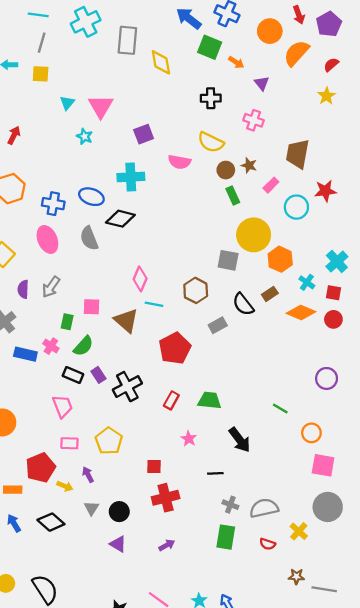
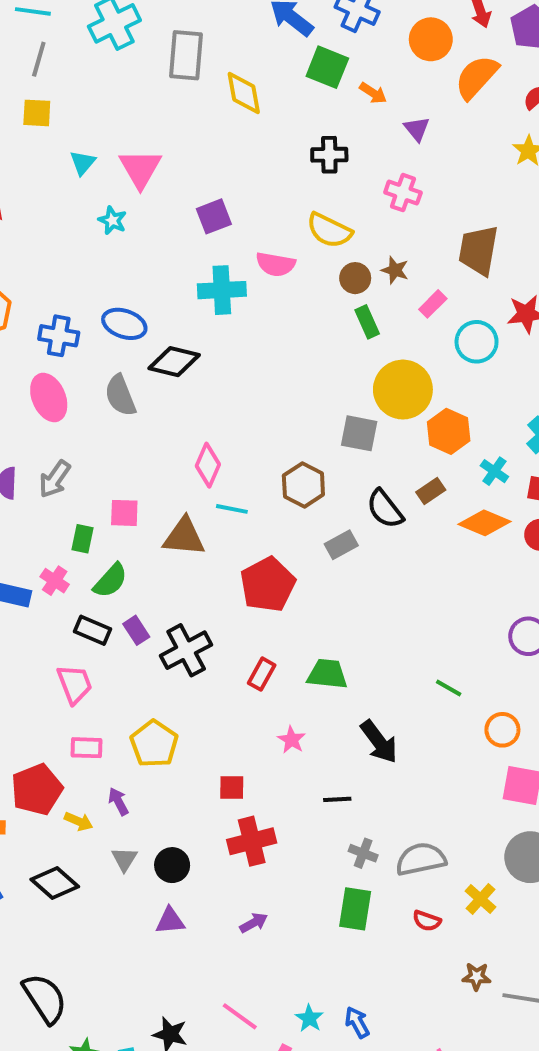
cyan cross: (131, 177) -> (222, 290), moved
brown triangle: (126, 321) -> (184, 537), turned -36
purple triangle: (118, 544) -> (170, 921), turned -36

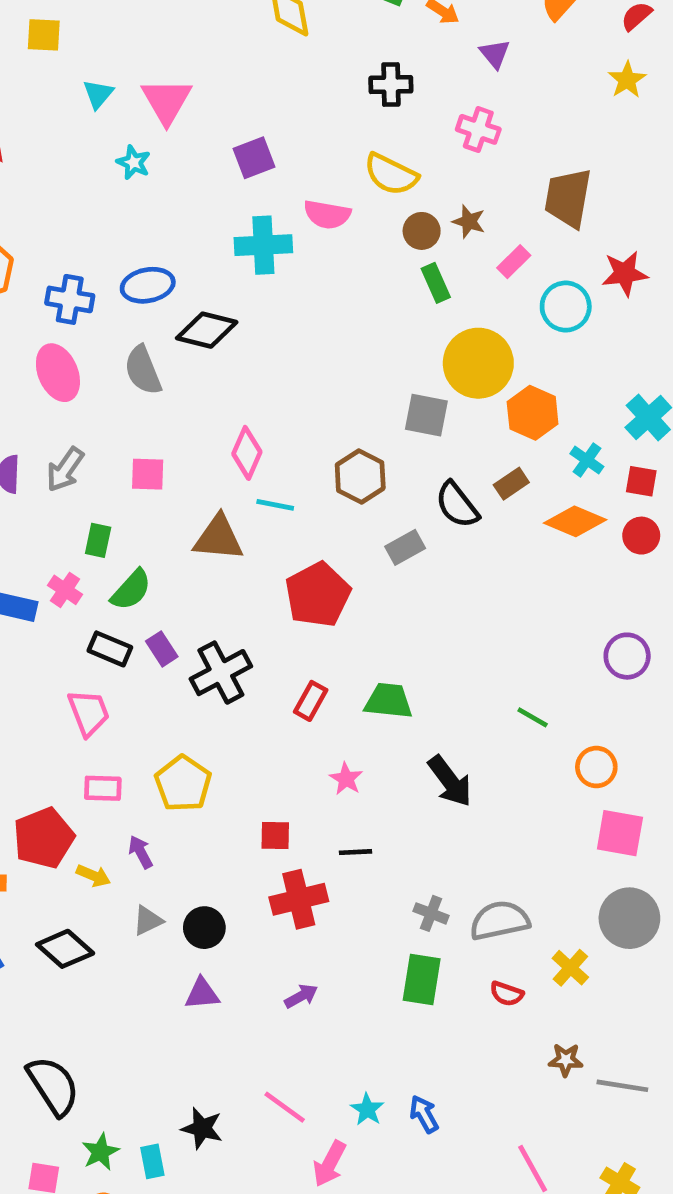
blue ellipse: (124, 324) -> (148, 285), turned -30
pink square: (124, 513) -> (148, 474), moved
black line: (337, 799) -> (355, 852), moved
gray triangle: (124, 859) -> (148, 921), turned 32

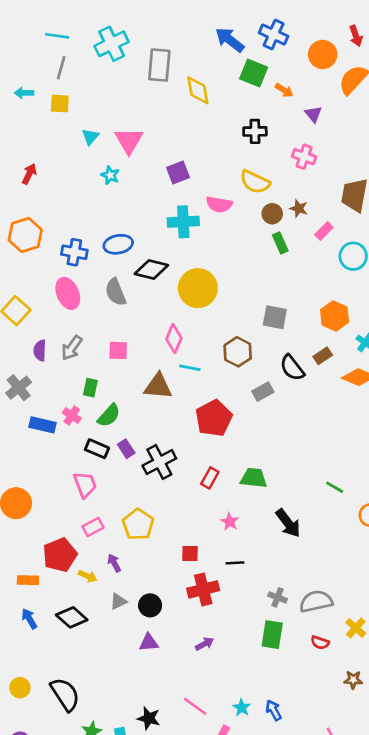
yellow circle: (478, 363) -> (198, 288), moved
pink rectangle: (103, 788) -> (93, 527), turned -30

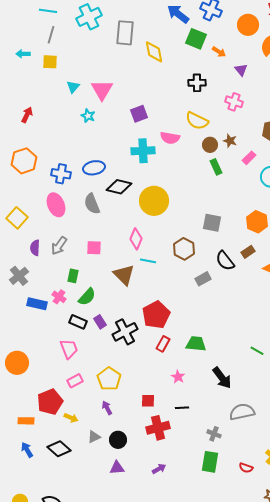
brown triangle: (158, 386) -> (124, 275), turned 40
red pentagon: (214, 418) -> (156, 315), moved
purple arrow: (114, 563) -> (107, 408), moved
gray semicircle: (316, 601) -> (242, 412), moved

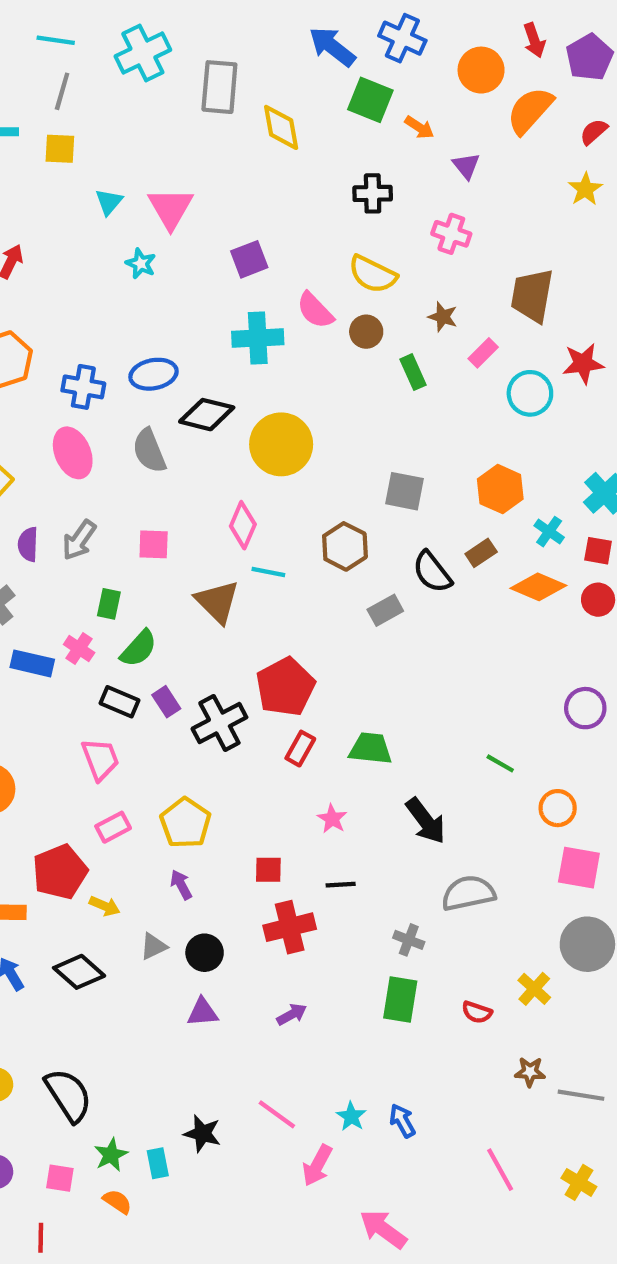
pink semicircle: (170, 138) -> (315, 310), turned 36
brown circle: (210, 145) -> (366, 332), moved

